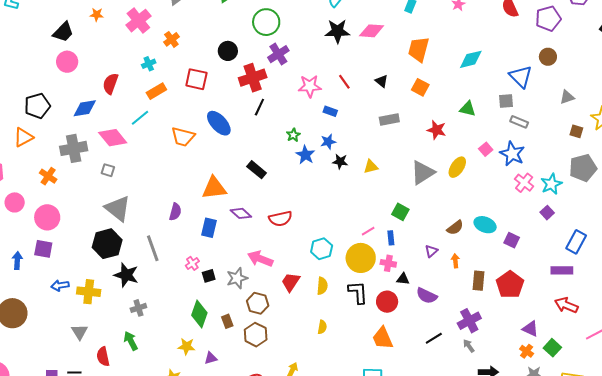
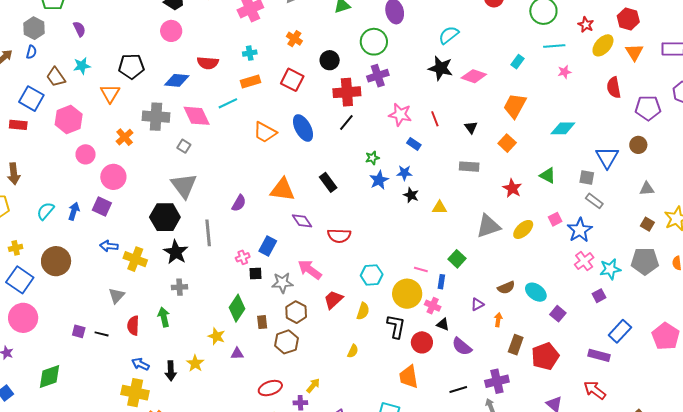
orange cross: (171, 39) -> (294, 39), moved, turned -35
red semicircle: (110, 84) -> (208, 63), turned -120
orange triangle: (23, 137) -> (110, 93), turned -45
blue rectangle: (209, 228) -> (268, 246), moved
pink line: (368, 231) -> (421, 269), turned 32

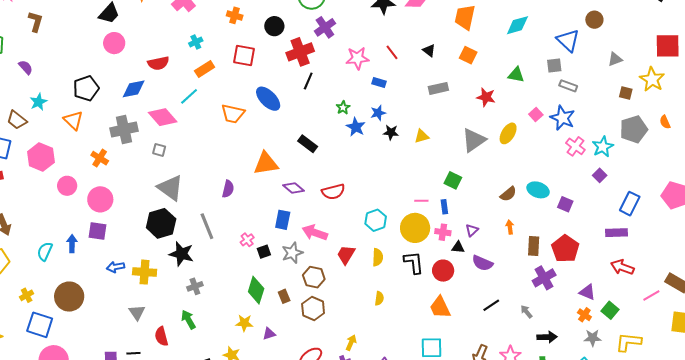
blue rectangle: (268, 246) -> (283, 220), moved
purple triangle: (477, 304) -> (472, 230), moved
purple cross: (497, 381) -> (544, 278), moved

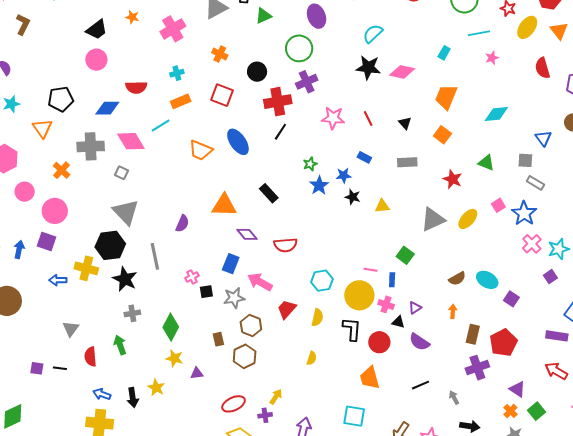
blue triangle: (568, 40) -> (543, 138), size x0.7
blue rectangle: (379, 82) -> (364, 157), moved
yellow cross: (145, 272) -> (86, 268), moved
green diamond: (256, 290) -> (171, 327), moved

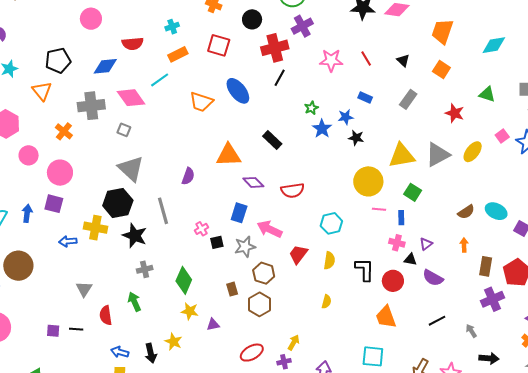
gray rectangle: (407, 162) -> (408, 99), turned -48
yellow triangle: (382, 206) -> (402, 156), moved, size x1.8
yellow circle: (359, 295) -> (368, 181), moved

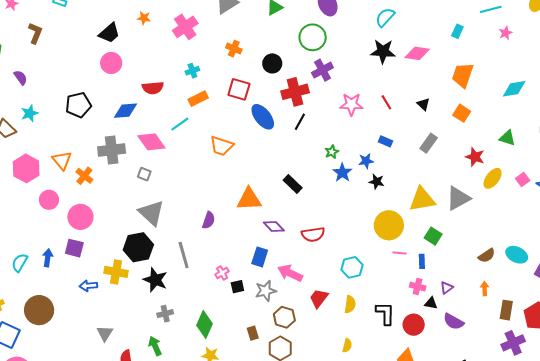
orange triangle: (42, 91) -> (62, 160), moved
blue ellipse: (238, 91) -> (263, 117), moved
yellow ellipse: (473, 152) -> (493, 178), moved

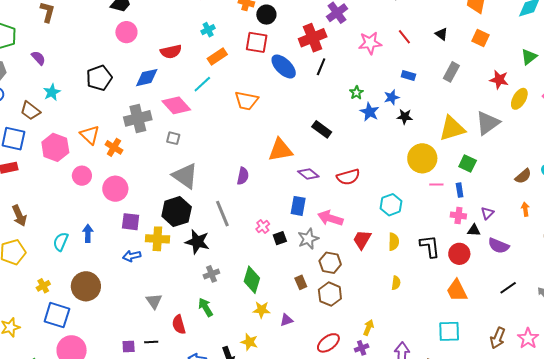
black circle: (272, 63) -> (266, 15), moved
green triangle: (507, 138) -> (529, 57), turned -48
purple square: (74, 248) -> (131, 222), moved

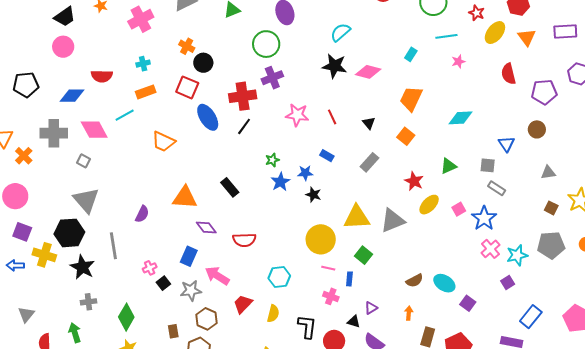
pink cross: (458, 216) -> (331, 296), moved
black square: (280, 238) -> (163, 283), turned -32

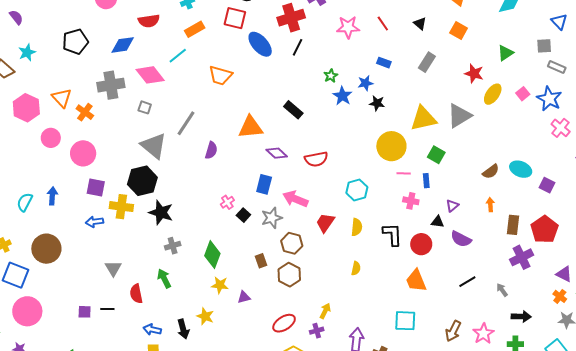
gray line: (113, 246) -> (186, 123), moved, turned 52

